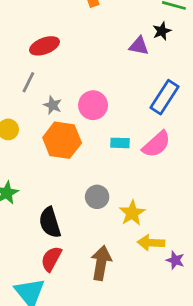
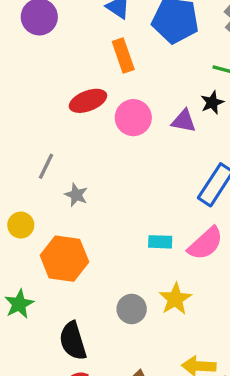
red ellipse: (45, 46) -> (88, 101), moved
pink circle: (93, 105) -> (133, 118), moved
orange hexagon: (62, 140) -> (64, 259), moved
yellow star: (132, 213) -> (175, 299), moved

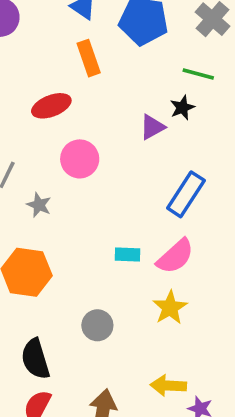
pink circle: (133, 118) -> (80, 159), moved
purple triangle: (184, 121) -> (152, 127), turned -40
yellow star: (175, 299) -> (170, 308), moved

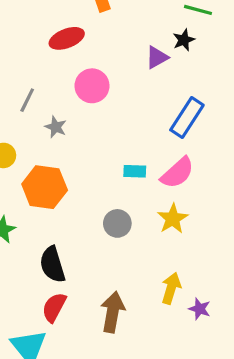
gray circle: (97, 325) -> (117, 223), moved
yellow arrow: (168, 386) -> (171, 288), turned 104

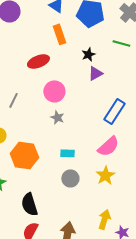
black star: (184, 40) -> (88, 54), moved
gray star: (56, 127) -> (57, 117), moved
cyan rectangle: (135, 171) -> (67, 153), moved

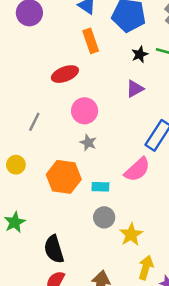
black star: (88, 54) -> (140, 54), moved
pink semicircle: (108, 146) -> (137, 170), moved
orange hexagon: (24, 155) -> (64, 177), moved
yellow star: (105, 175) -> (131, 235), moved

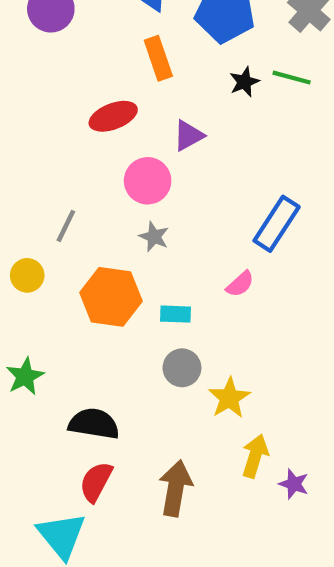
purple triangle: (135, 89) -> (188, 136), moved
gray line: (34, 122) -> (66, 226), moved
pink semicircle: (137, 170) -> (240, 284), size x0.6
black semicircle: (54, 249) -> (94, 424), turned 116

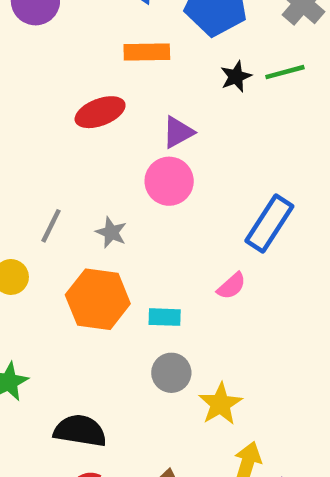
orange rectangle: (158, 58) -> (147, 52), turned -72
green line: (292, 78) -> (285, 72), turned -30
pink circle: (148, 181) -> (169, 181), moved
gray star: (154, 237) -> (111, 232), moved

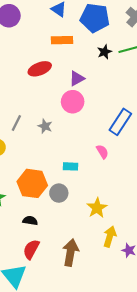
pink semicircle: (231, 286) -> (102, 152), turned -80
orange hexagon: (98, 299) -> (32, 183), moved
gray circle: (171, 373) -> (59, 193), moved
black semicircle: (80, 431) -> (30, 221), size x0.6

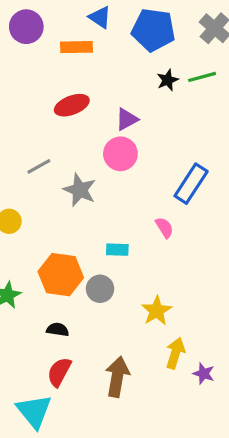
orange rectangle: (62, 40) -> (76, 47), moved
gray line: (16, 123) -> (39, 166), moved, turned 35
gray star: (45, 126) -> (80, 190), size x1.5

